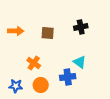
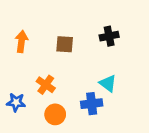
orange arrow: (16, 31) -> (21, 42), turned -84
blue star: (16, 86) -> (16, 102), moved

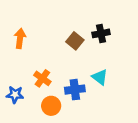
brown square: (65, 44) -> (75, 41), moved, turned 35
blue cross: (92, 104) -> (75, 90), moved

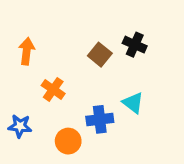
black cross: (101, 33) -> (135, 45), turned 35
orange cross: (42, 78) -> (53, 89), moved

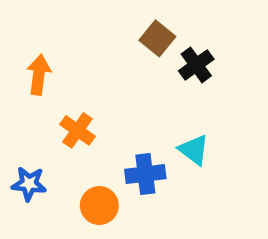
black cross: (135, 45) -> (196, 65), turned 30
brown square: (100, 55) -> (157, 38), moved

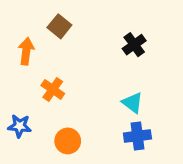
brown square: (157, 38) -> (59, 26), moved
blue cross: (145, 174) -> (137, 136), moved

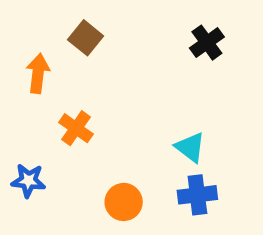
black cross: (134, 45) -> (207, 43), moved
orange circle: (68, 141) -> (124, 202), moved

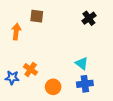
brown square: (86, 38) -> (37, 16), turned -32
orange cross: (76, 128) -> (31, 69), moved

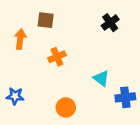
orange cross: (31, 69) -> (57, 57), moved, turned 32
blue cross: (85, 84) -> (125, 97), moved

